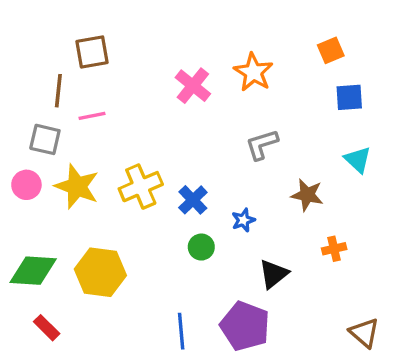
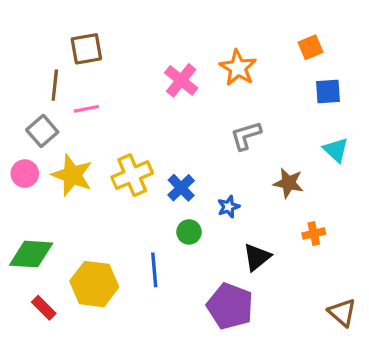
gray square: (45, 139) -> (42, 131), turned 36
yellow hexagon: (100, 272) -> (94, 284), moved
blue line: (181, 331) -> (154, 270), moved

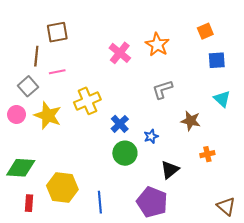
yellow cross: (132, 175) -> (87, 101), moved
green circle: (189, 232) -> (125, 153), size x1.5
blue line: (154, 270) -> (100, 202), moved
red rectangle: (44, 308) -> (29, 203), turned 49

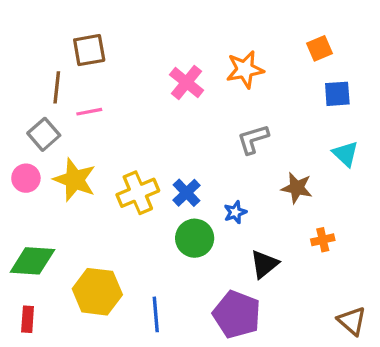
orange star: (157, 45) -> (245, 69), turned 30
yellow cross: (87, 101) -> (138, 193), moved
red rectangle: (29, 203) -> (28, 319), moved

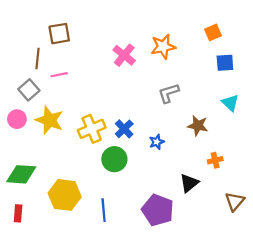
green circle: (195, 238) -> (114, 159), moved
black triangle: (264, 264) -> (189, 183), moved
brown triangle: (352, 321) -> (235, 201), moved, turned 30

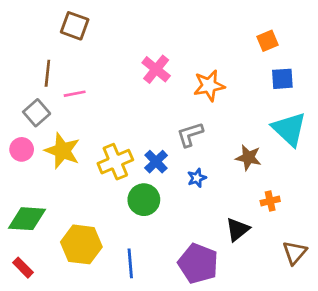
brown square: (59, 34) -> (75, 26), moved, turned 30
orange star: (163, 47) -> (209, 86), moved
gray L-shape: (169, 93) -> (190, 134), moved
cyan triangle: (230, 103) -> (289, 129), size x1.6
red rectangle: (18, 213) -> (23, 268), turned -49

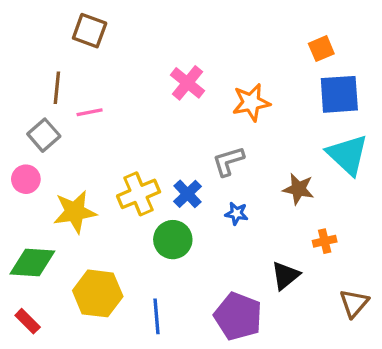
blue square: (282, 79) -> (339, 94), size x1.5
yellow star: (62, 151) -> (75, 212), moved, turned -30
blue star: (197, 178) -> (236, 213), turned 30

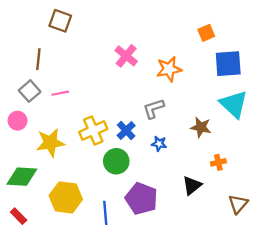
orange square: (321, 49) -> (206, 33), moved
pink line: (90, 112) -> (60, 93), moved
purple pentagon: (238, 316) -> (142, 199), moved

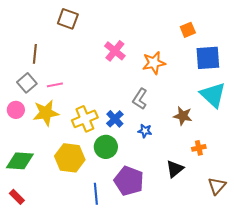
brown square: (60, 21) -> (68, 19), moved
gray L-shape: (154, 109) -> (140, 99), turned -40
yellow star: (50, 143) -> (46, 113), moved
yellow hexagon: (66, 197) -> (70, 158), moved

